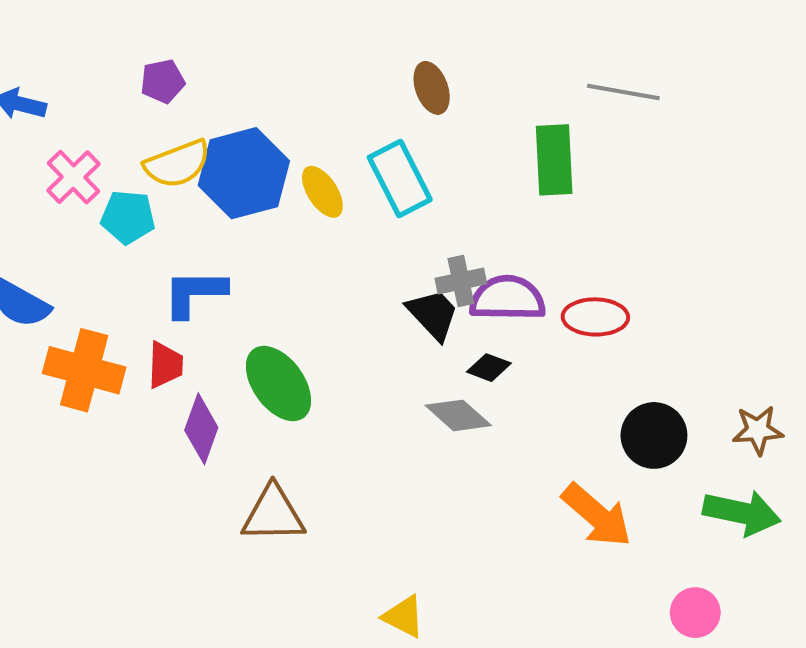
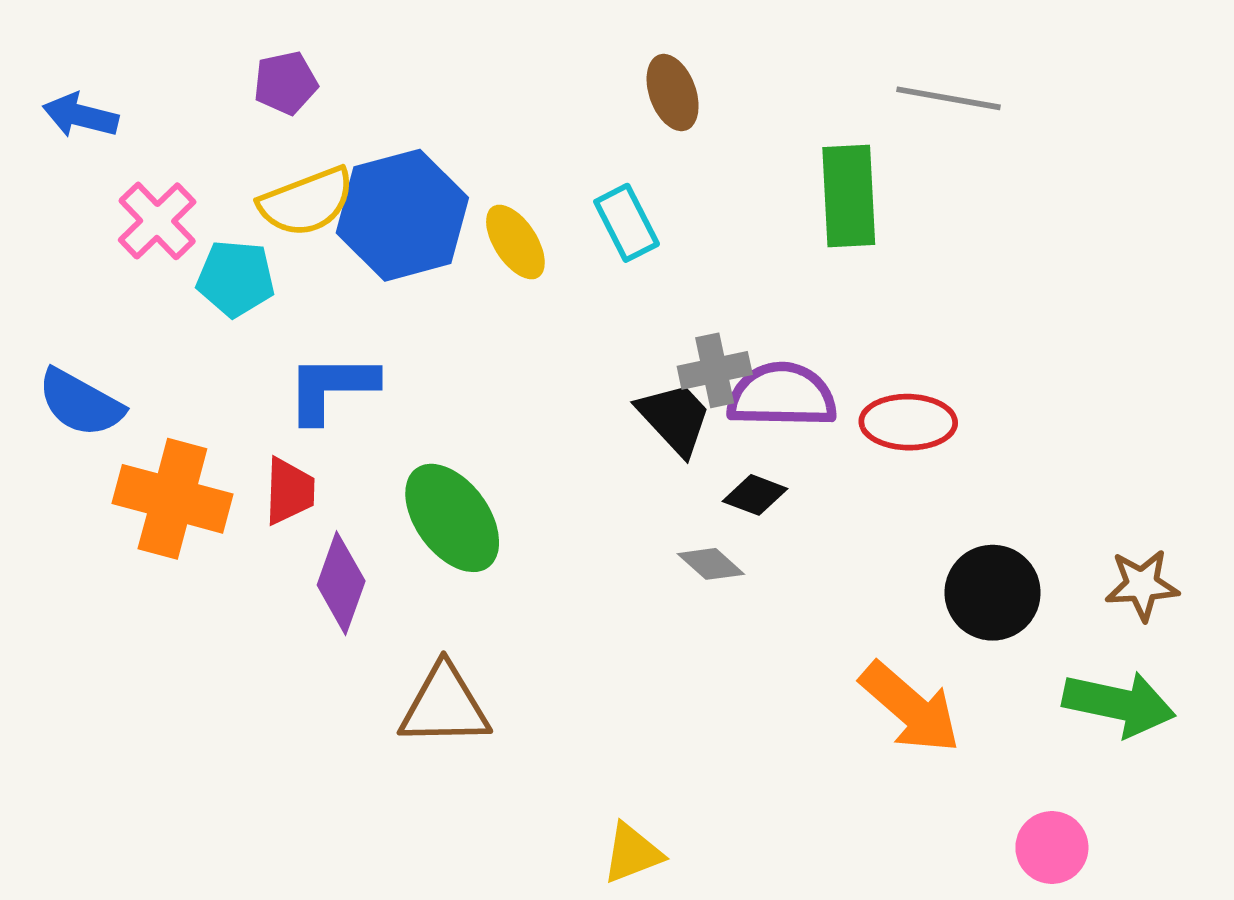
cyan rectangle: (400, 178) -> (627, 223), size x0.7
gray diamond: (458, 415) -> (711, 564), size x0.7
yellow triangle: (404, 617) -> (632, 853), turned -48

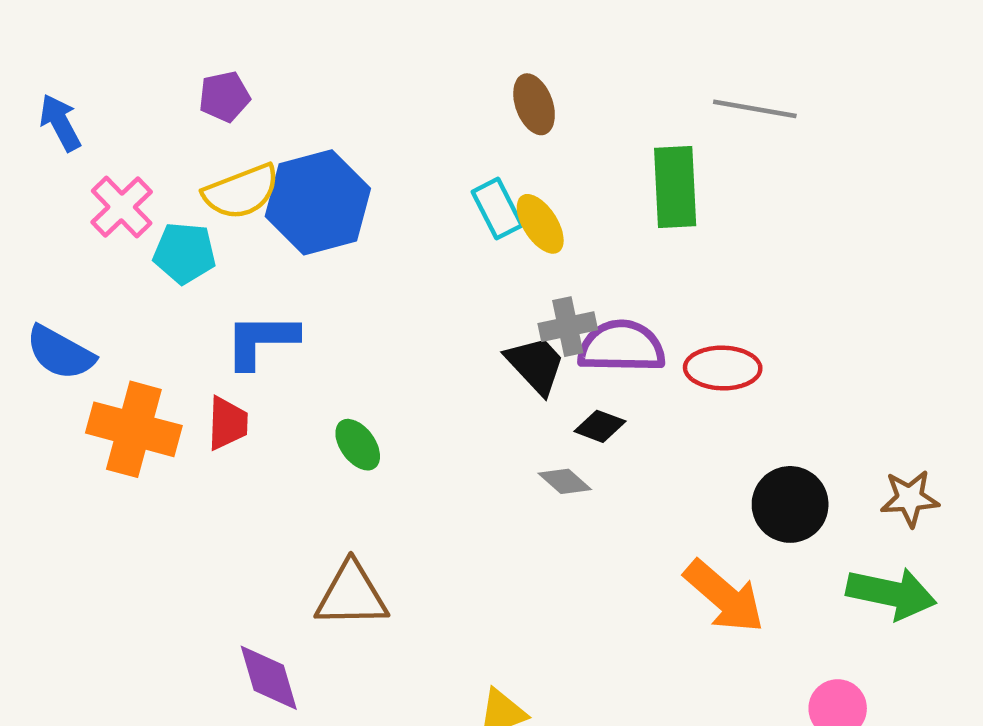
blue arrow: (80, 116) -> (60, 123), turned 48
yellow ellipse: (515, 242) -> (540, 224), moved
green ellipse: (452, 518) -> (358, 445), size x0.6
purple diamond: (341, 583) -> (269, 678), moved, turned -36

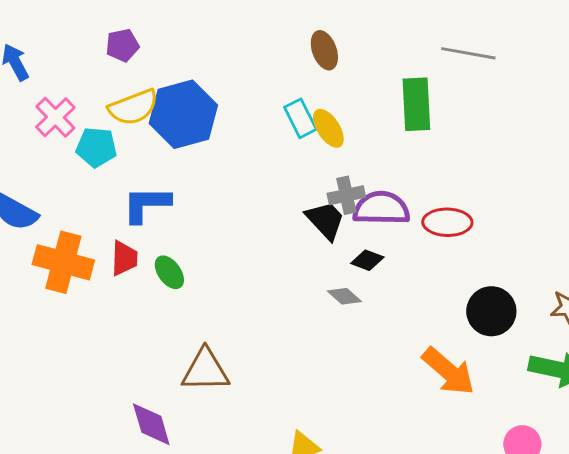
green ellipse: (358, 445) -> (169, 272), moved

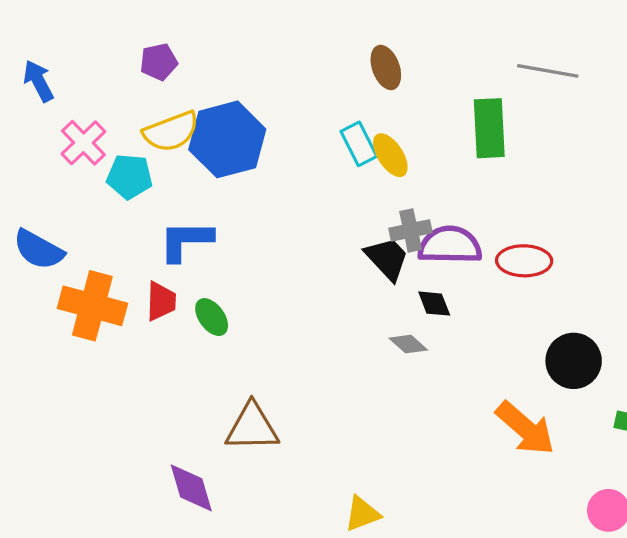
black diamond: (367, 260) -> (434, 304), turned 48

